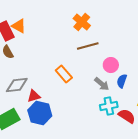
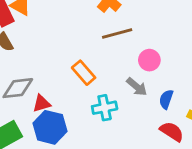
blue semicircle: (122, 81) -> (166, 99), moved
cyan cross: (109, 106) -> (105, 108), moved

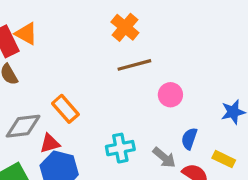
orange rectangle: (84, 73) -> (65, 109), moved
gray arrow: (137, 87) -> (164, 157), moved

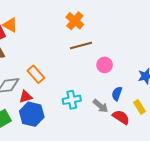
yellow rectangle: (224, 159) -> (139, 107), turned 32

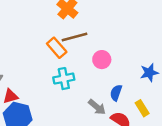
orange rectangle: (36, 74) -> (57, 48), moved
cyan cross: (72, 100) -> (64, 79), moved

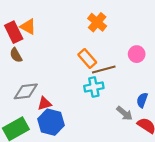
brown line: (74, 37) -> (104, 69), moved
pink circle: (102, 60) -> (137, 54), moved

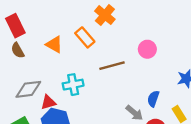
orange triangle: (28, 27) -> (54, 44), moved
orange rectangle: (87, 58) -> (85, 37), moved
cyan cross: (94, 87) -> (73, 85), moved

